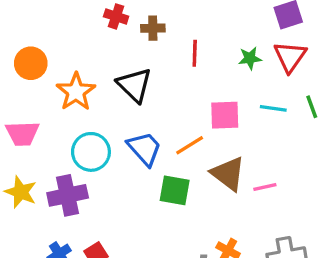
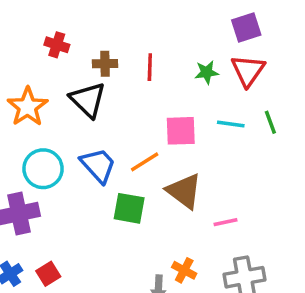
red cross: (116, 16) -> (57, 45), moved
brown cross: (153, 28) -> (105, 64), moved
pink line: (265, 187) -> (226, 222), moved

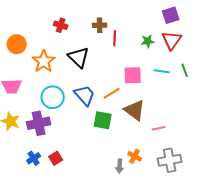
brown cross: (105, 64) -> (100, 25), moved

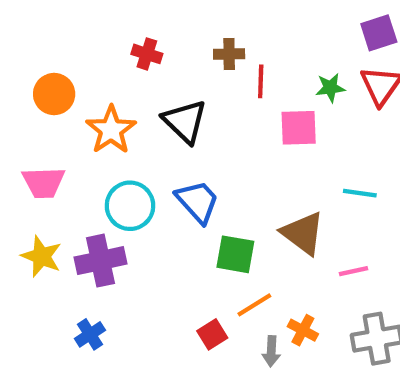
cyan line: (162, 71) -> (360, 193), moved
pink square: (133, 75) -> (299, 128), moved
orange line: (112, 93) -> (254, 305), moved
red square: (56, 158) -> (212, 334), moved

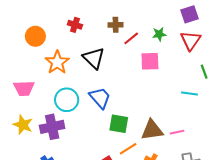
red line: (261, 81) -> (131, 38), turned 49
green star: (330, 88) -> (159, 34), moved
orange circle: (54, 94) -> (35, 36), moved
cyan line: (360, 193) -> (189, 94), moved
brown triangle: (303, 233) -> (152, 130), moved, turned -45

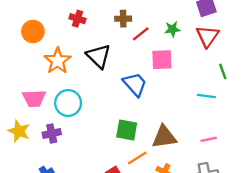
pink trapezoid: (24, 88) -> (34, 98), moved
blue trapezoid: (100, 98) -> (135, 84), moved
purple cross: (52, 127) -> (52, 133), size x0.7
pink line: (177, 132) -> (209, 139), moved

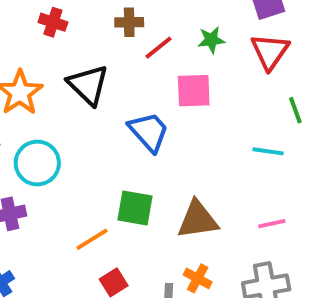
orange line: (137, 158) -> (92, 239), moved

